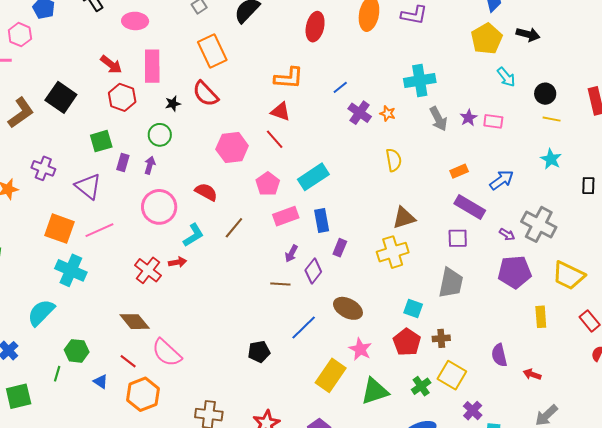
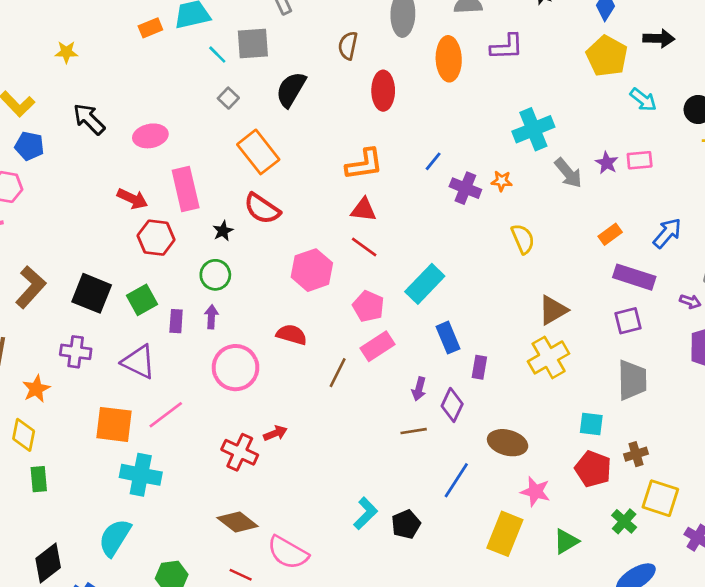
black square: (61, 97) -> (92, 293), moved
pink rectangle: (286, 216) -> (377, 346), moved
cyan L-shape: (193, 235) -> (366, 513), moved
green triangle: (375, 391) -> (566, 541), size x0.7

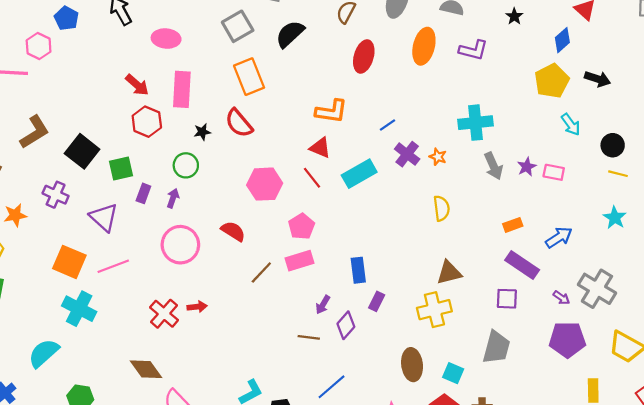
gray square: (228, 98) -> (238, 26), size x1.8
cyan rectangle: (425, 284) -> (359, 174), moved
brown ellipse: (508, 443) -> (412, 365), moved, turned 52

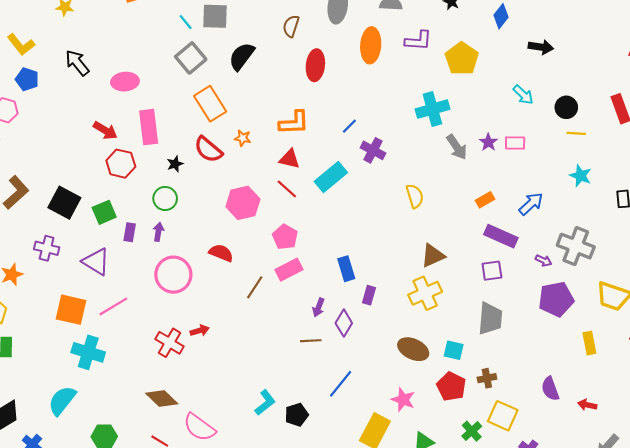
yellow pentagon: (552, 81) -> (462, 59), moved
orange star: (438, 157) -> (243, 138), moved
brown ellipse: (412, 365) -> (413, 349), turned -48

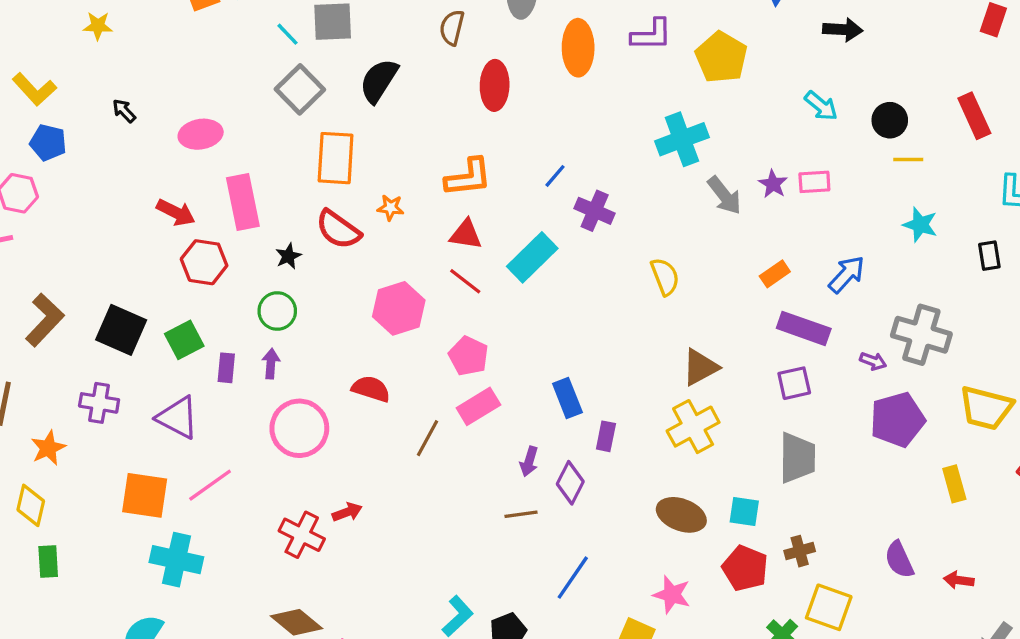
black arrow: (77, 63) -> (124, 111), size x0.6
orange rectangle: (210, 104) -> (336, 158), turned 40

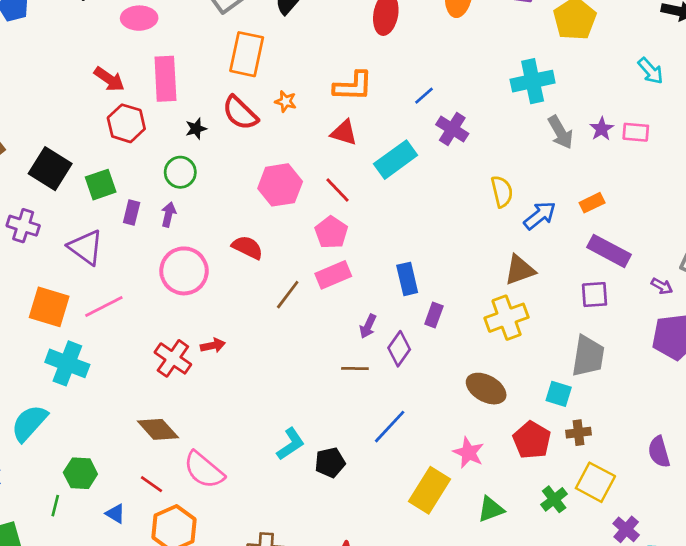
blue arrow: (847, 274) -> (540, 215), moved
red line: (465, 281) -> (337, 190), moved
cyan square: (744, 512) -> (559, 394), moved

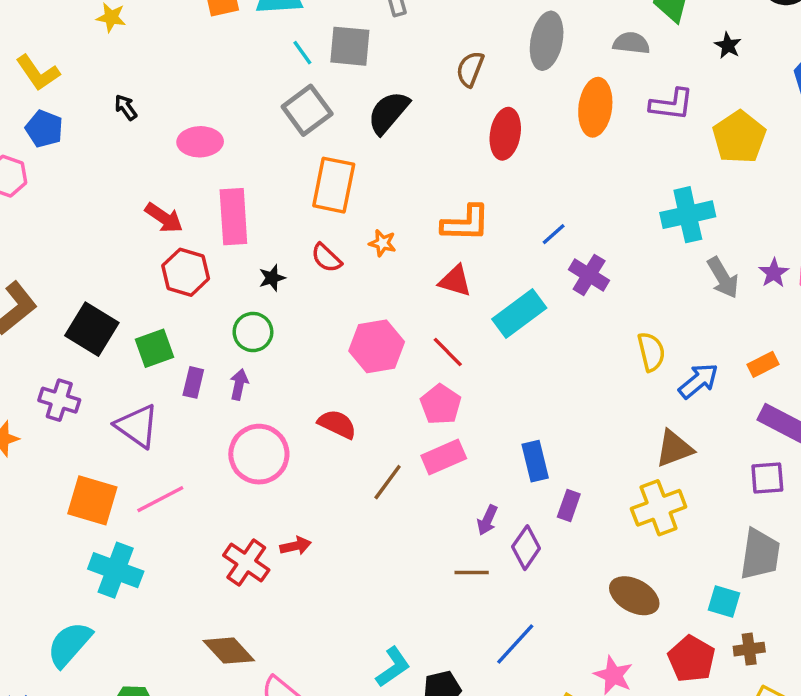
red semicircle: (240, 113) -> (326, 258), size x0.7

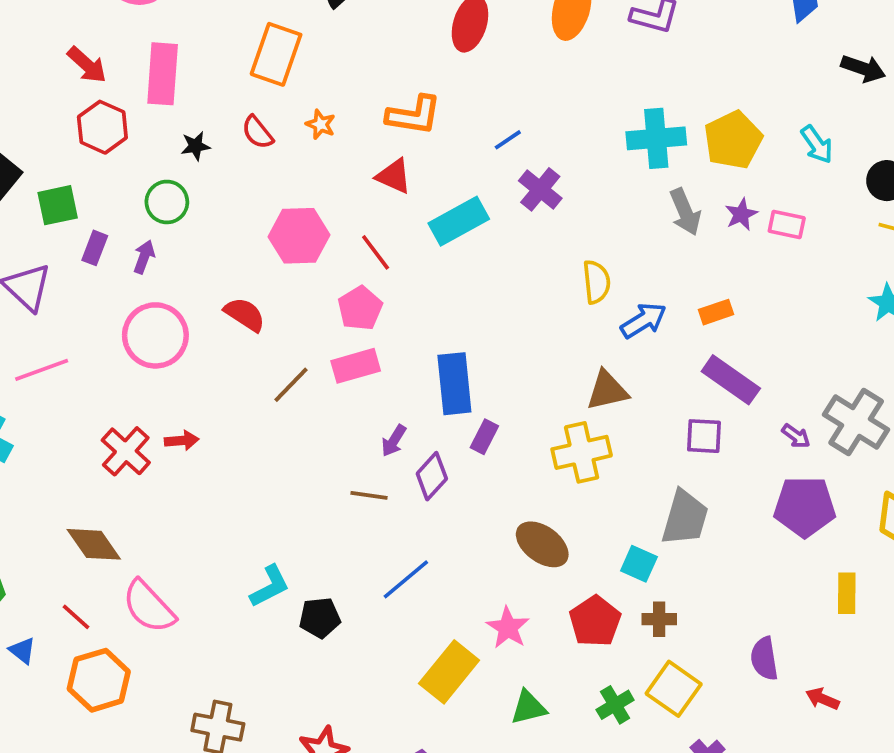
yellow pentagon: (739, 137) -> (733, 140), moved
blue rectangle: (535, 461) -> (454, 384), size x1.4

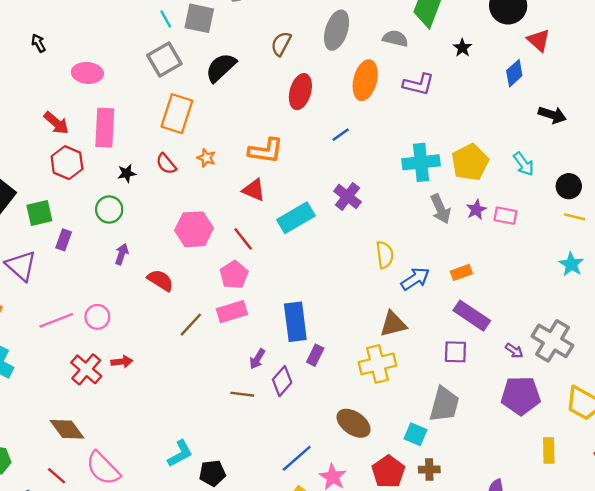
blue line: (508, 140) -> (341, 135), moved
purple arrow: (144, 257) -> (122, 254), moved
pink circle: (155, 335) -> (97, 317), moved, size x0.6
pink line: (42, 370) -> (56, 320), moved
blue line: (406, 579) -> (297, 458), moved

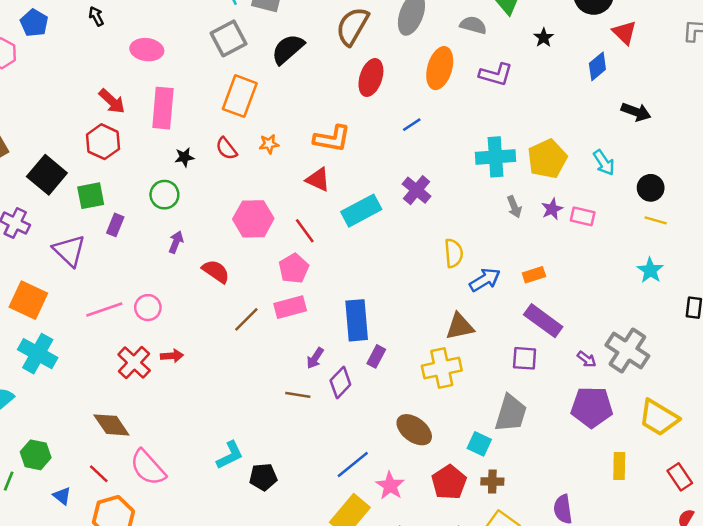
brown semicircle: (281, 44) -> (352, 26), size x1.5
orange star: (206, 158) -> (269, 144), turned -30
red hexagon: (67, 163) -> (103, 142), moved
gray arrow: (440, 209) -> (514, 207), size x0.7

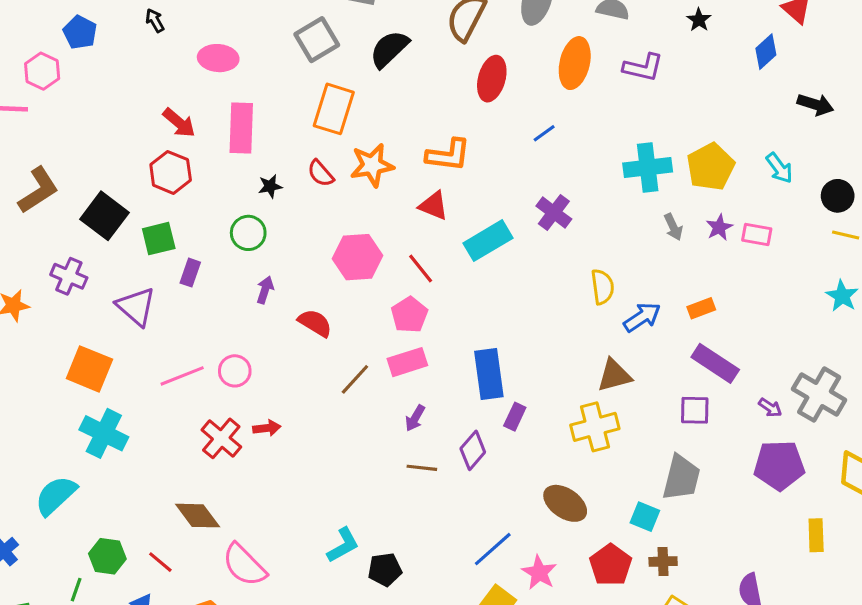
orange star: (269, 144) -> (372, 165), size x1.8
purple arrow: (315, 358) -> (415, 418), moved
red line: (99, 474) -> (160, 562), moved

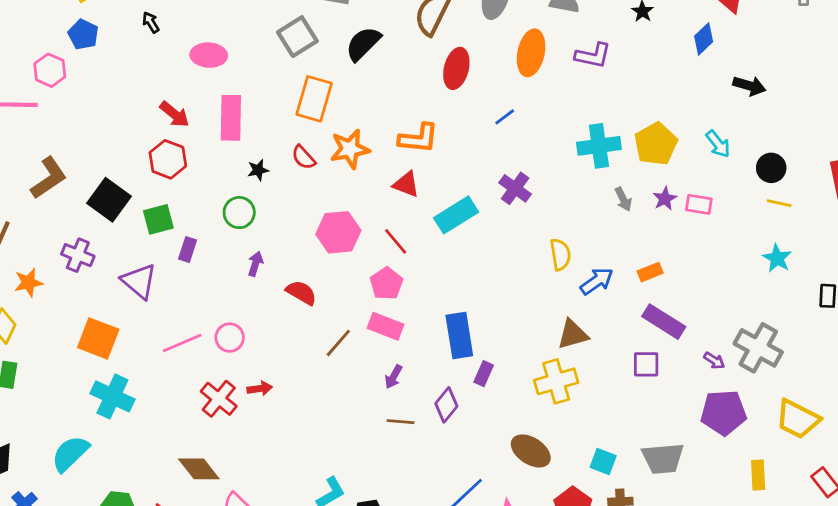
pink rectangle: (407, 362) -> (385, 326), turned 40
gray trapezoid: (681, 478) -> (663, 458), moved, turned 72

